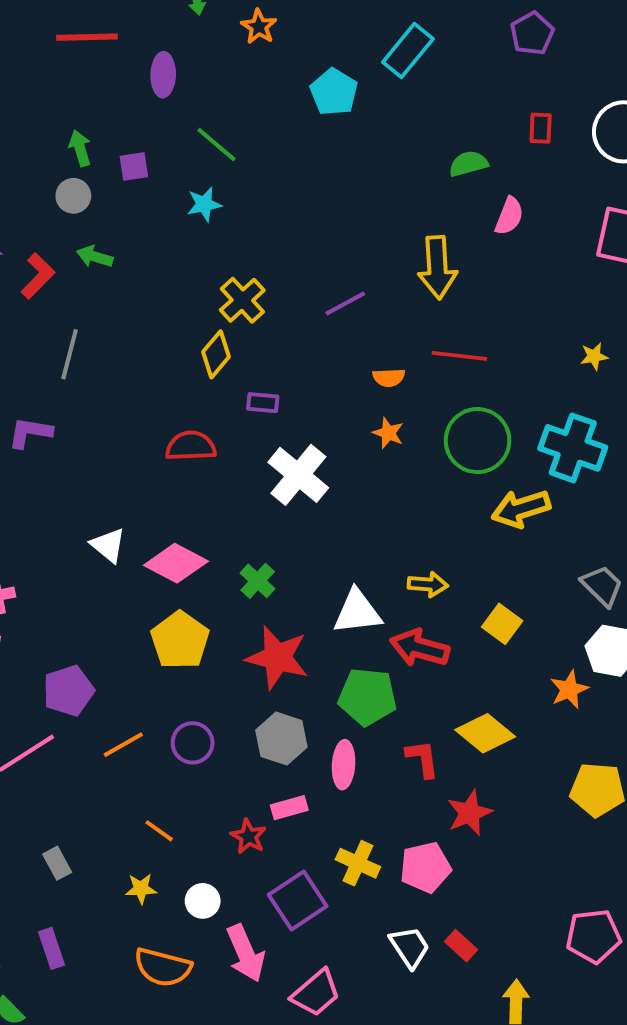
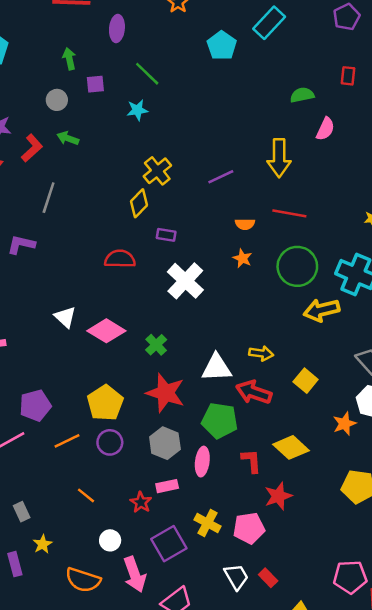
green arrow: (80, 148) -> (69, 59), moved
yellow pentagon: (180, 640) -> (105, 403), moved
yellow star: (141, 889) -> (43, 544), moved, turned -30

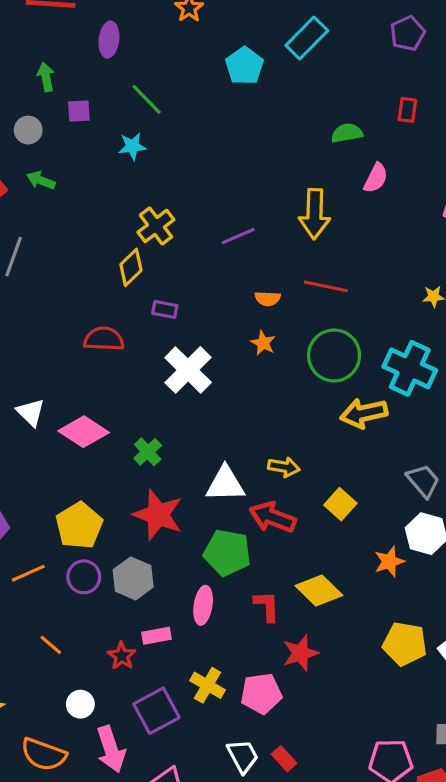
gray hexagon: (165, 443) -> (133, 578), moved

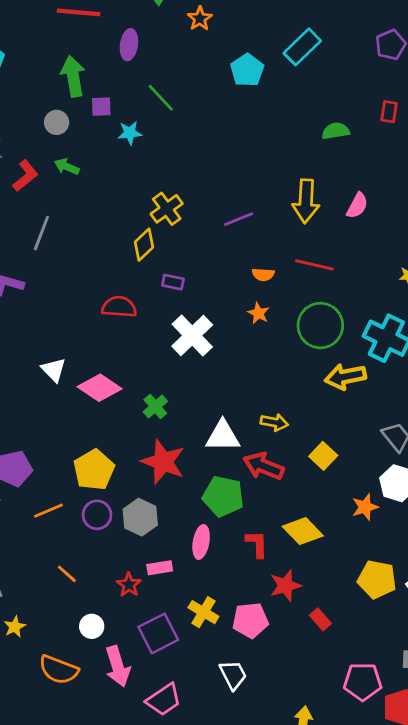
green arrow: (46, 77) -> (73, 76), size x1.6
cyan star: (132, 146) -> (130, 133), moved
pink semicircle: (376, 178) -> (357, 206), moved
red rectangle: (284, 759) -> (320, 619), moved

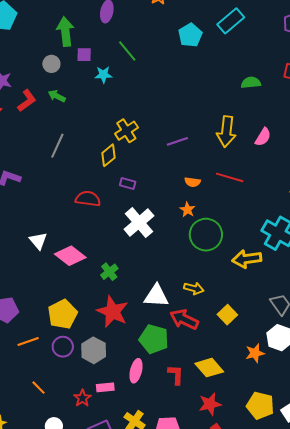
gray line: (41, 233) -> (57, 146), moved
green circle: (320, 326) -> (206, 235), moved
red star: (285, 586) -> (210, 404), moved

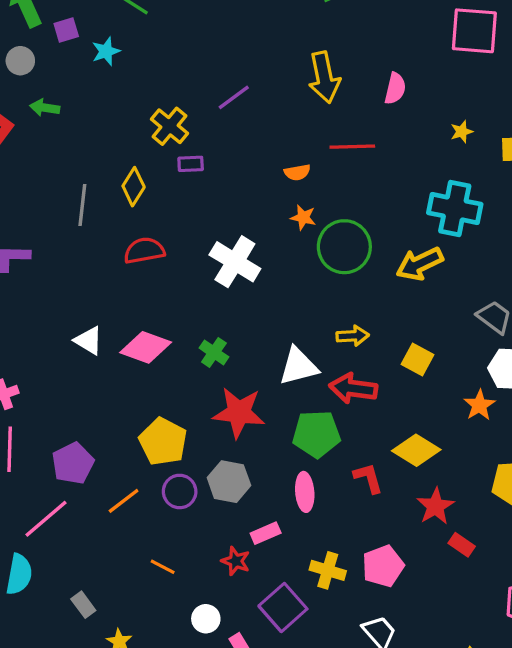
pink semicircle: (263, 137) -> (395, 88), moved
purple line: (177, 141) -> (234, 97), moved
gray line: (57, 146) -> (82, 205), moved
yellow diamond: (109, 155) -> (134, 187), moved
purple rectangle: (128, 183) -> (191, 164), moved

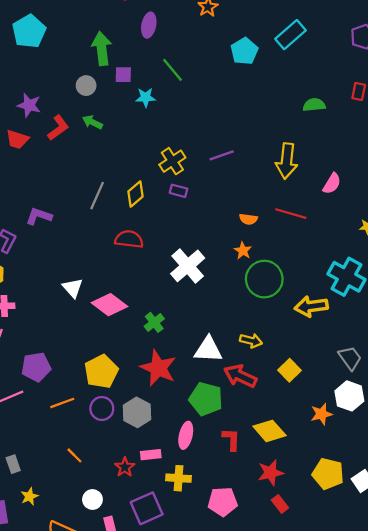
yellow cross: (328, 570) -> (179, 478), moved, turned -30

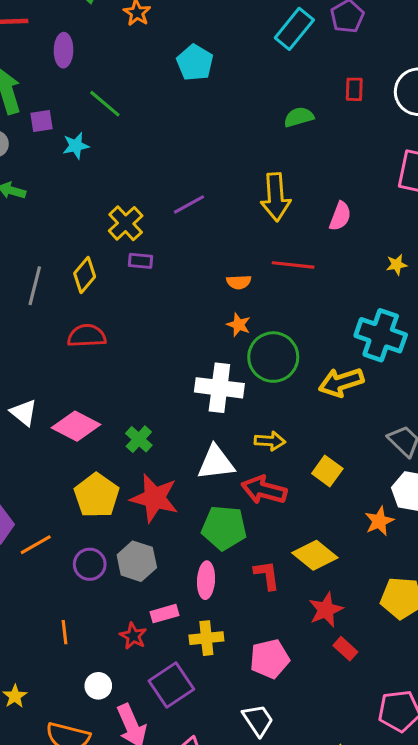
cyan rectangle: (291, 35) -> (294, 29), moved
white cross: (188, 266) -> (219, 388), moved, turned -32
yellow pentagon: (101, 372) -> (97, 495), moved
orange line: (62, 403) -> (36, 545), moved
orange line: (74, 455) -> (65, 632), turned 48

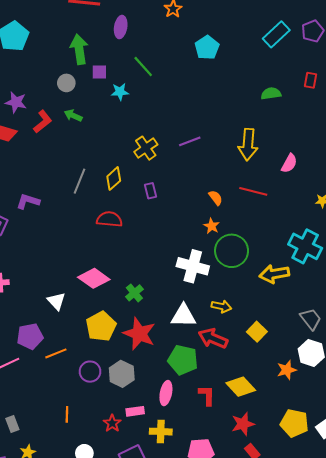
purple rectangle: (141, 261) -> (150, 191), moved, turned 63
orange semicircle: (239, 282) -> (216, 198), turned -133
white triangle: (24, 413) -> (56, 301), moved

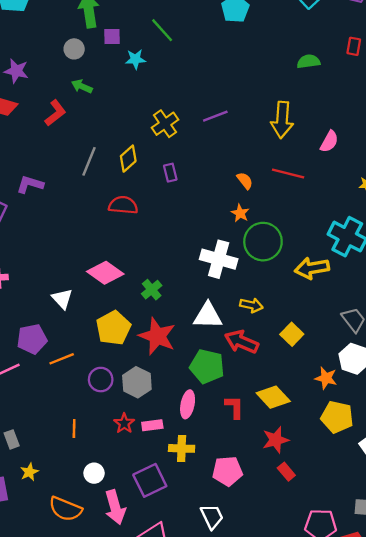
red L-shape: (43, 122) -> (55, 113), moved
orange star: (287, 370) -> (326, 378), turned 30
red star: (112, 423) -> (124, 423), moved
yellow pentagon: (294, 423) -> (337, 417), moved

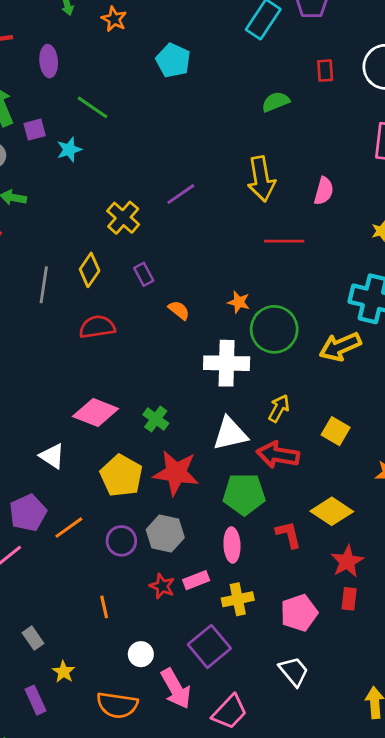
orange semicircle: (245, 181) -> (179, 310), moved
yellow arrow: (251, 305) -> (279, 408), turned -60
red rectangle: (286, 472) -> (349, 599), moved, turned 60

